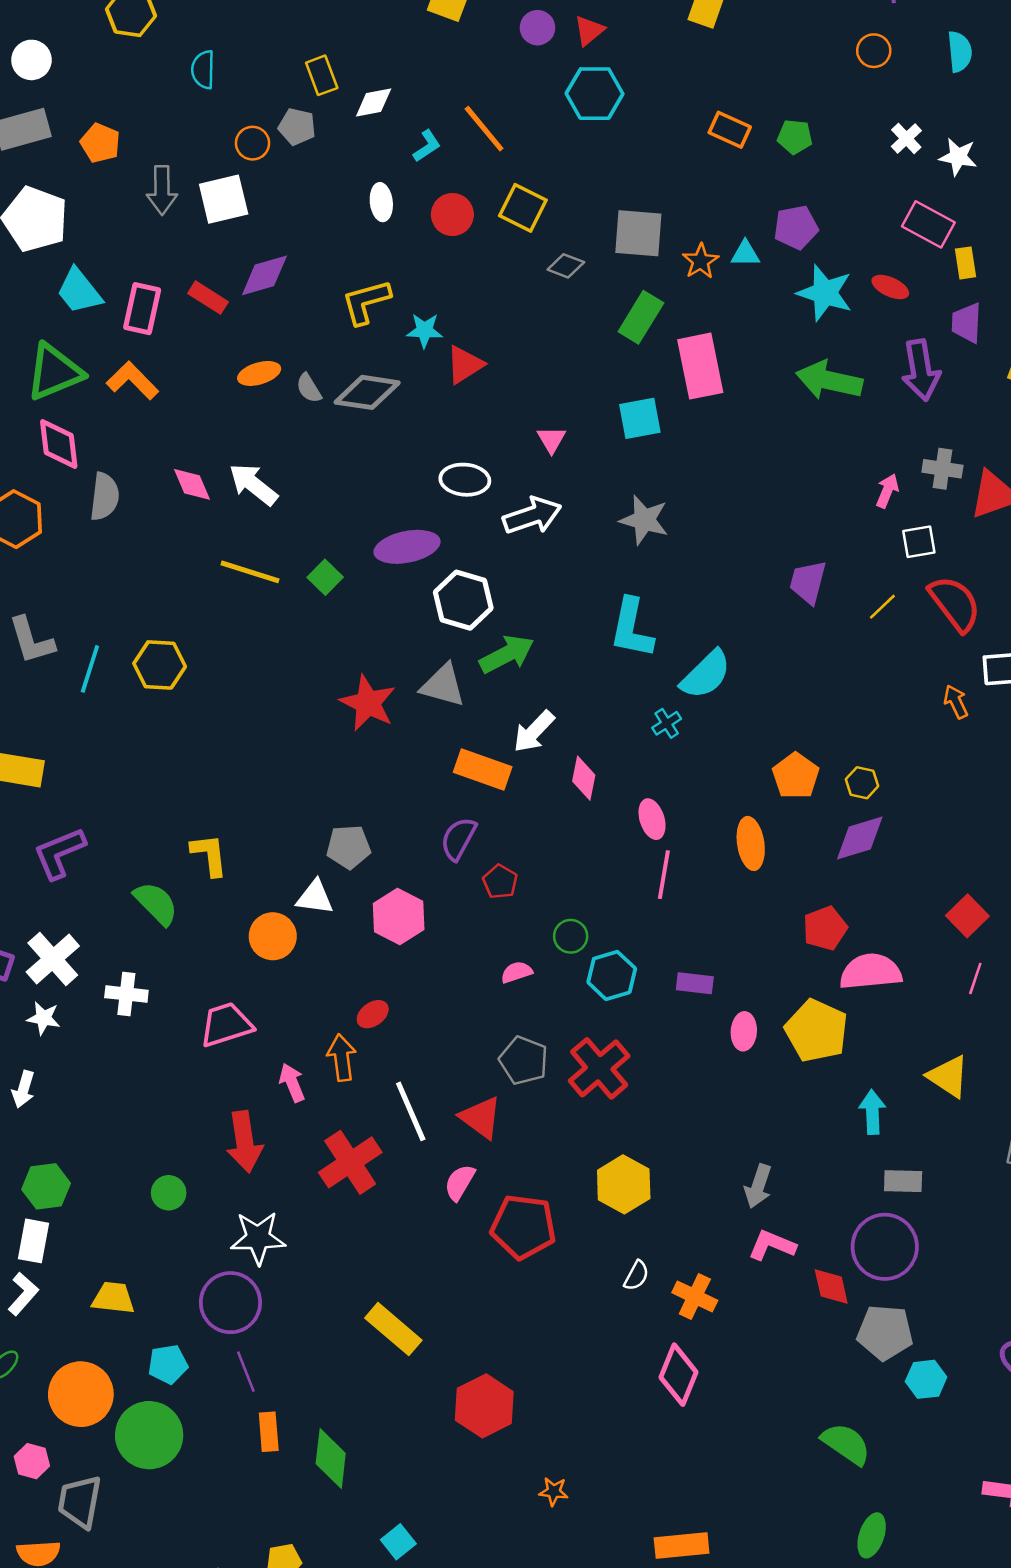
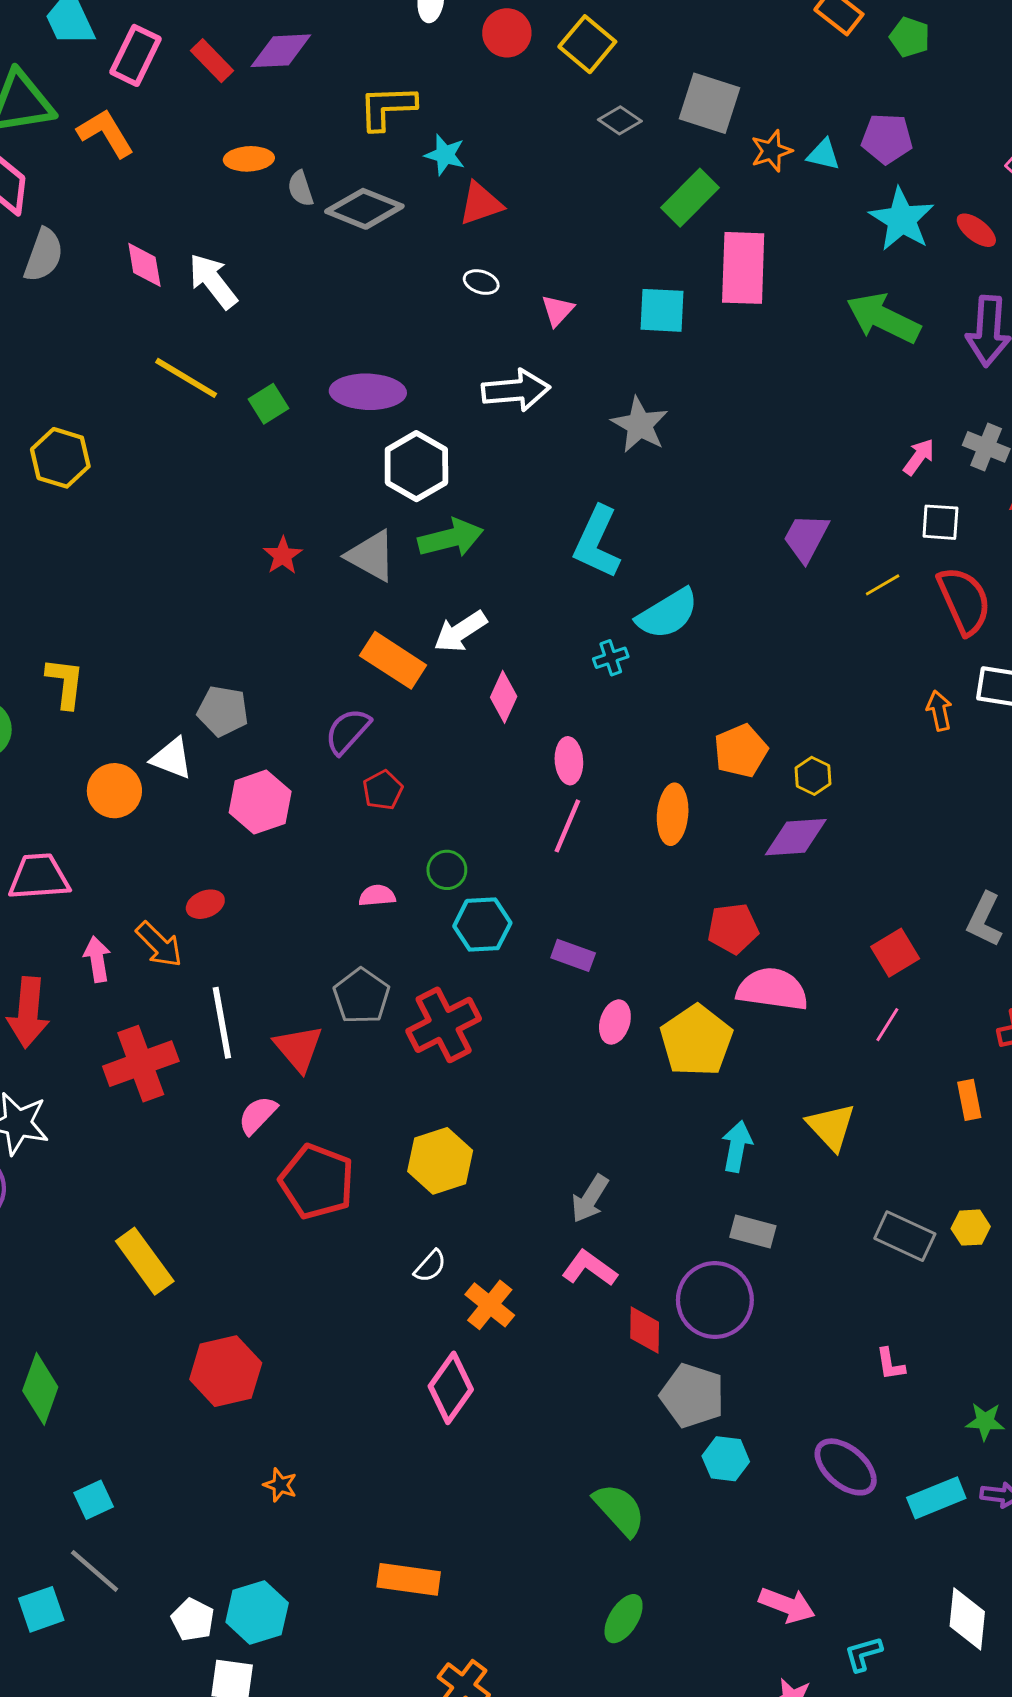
white ellipse: (465, 480) -> (481, 282), moved, size x0.6
red star: (368, 703) -> (283, 556), size x0.6
orange arrow: (342, 1058) -> (159, 945), turned 129

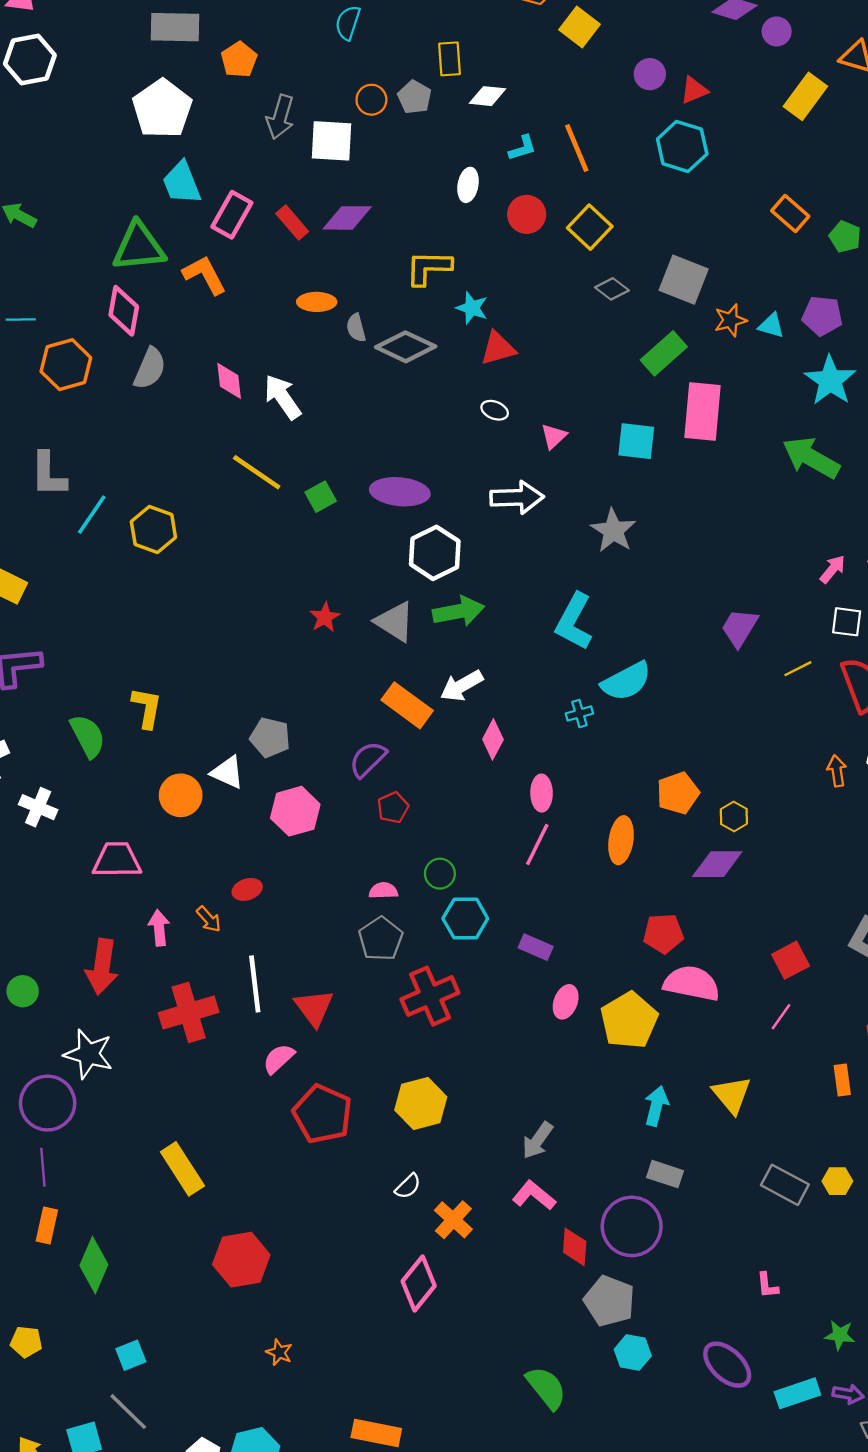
orange arrow: (159, 945) -> (209, 919), size x0.7
gray pentagon: (361, 996) -> (381, 939), moved

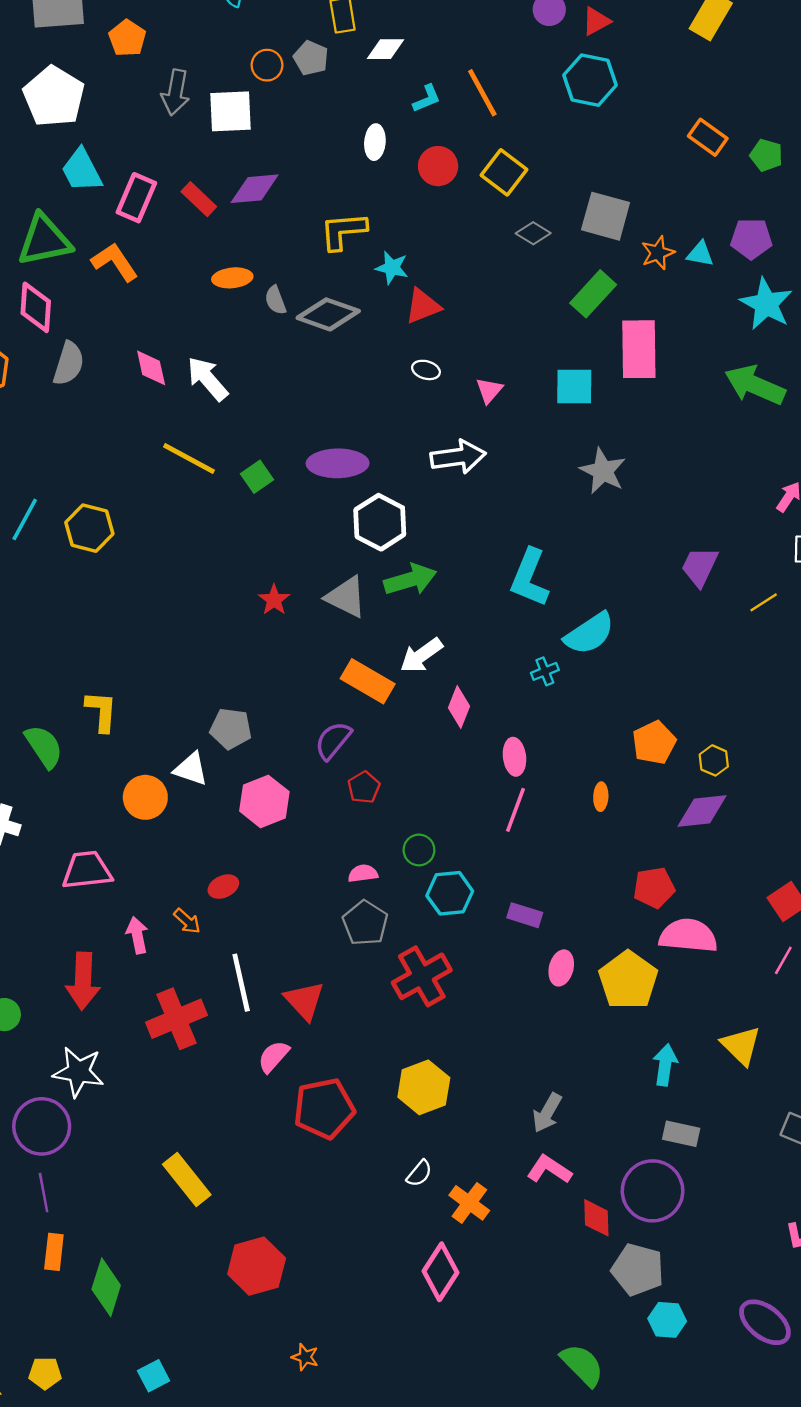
gray star: (613, 531) -> (603, 471), moved
orange ellipse: (621, 840) -> (601, 797), size x0.6
red pentagon: (322, 1114) -> (324, 1109), turned -30

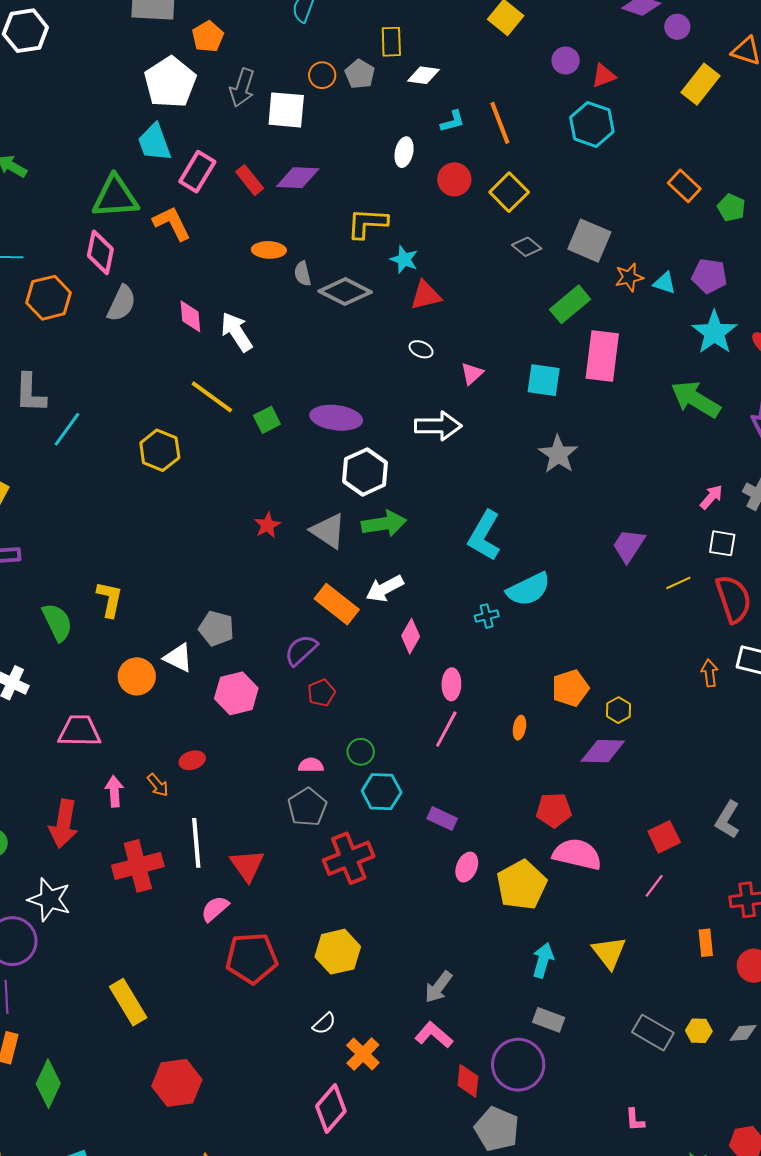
white pentagon: (54, 96) -> (170, 82), moved
yellow hexagon: (89, 528) -> (160, 450), moved

